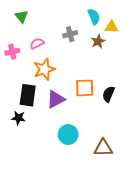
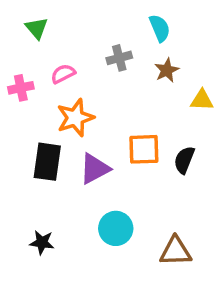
yellow triangle: (112, 27) -> (202, 100), moved
black star: (18, 118) -> (42, 242), moved

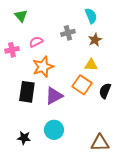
yellow triangle: (202, 100) -> (91, 65), moved
orange square: (144, 149) -> (82, 85), turned 36
cyan circle: (116, 228) -> (54, 130), moved

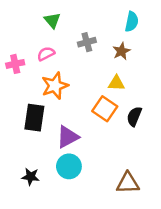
green triangle: (21, 16) -> (52, 20), moved
cyan semicircle: (91, 16) -> (132, 22), moved, turned 35
purple triangle: (54, 96) -> (68, 137), moved

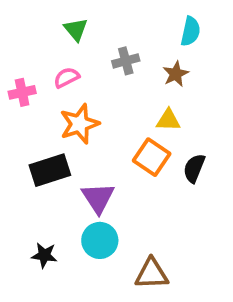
black rectangle: (34, 118) -> (50, 170), turned 64
purple triangle: (68, 137) -> (98, 198), turned -35
brown triangle: (128, 183) -> (152, 274), moved

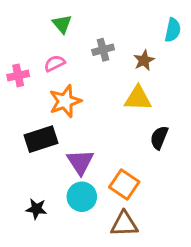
cyan semicircle: (190, 31) -> (173, 30), moved
yellow triangle: (168, 120) -> (138, 98), size x1.4
orange square: (152, 157) -> (124, 185), moved

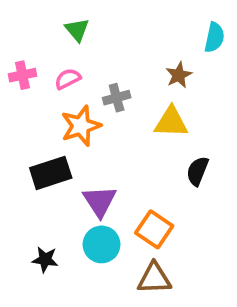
gray cross: (103, 50) -> (117, 98), moved
pink cross: (18, 75) -> (22, 75), moved

